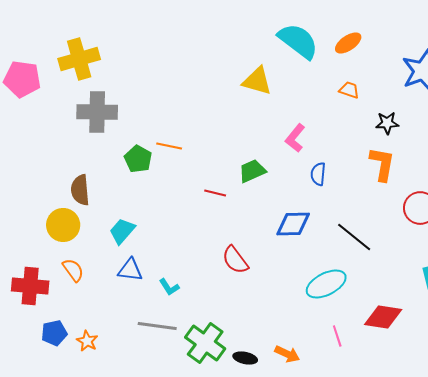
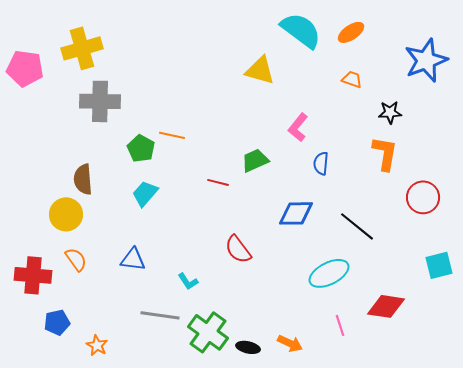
cyan trapezoid: (122, 231) -> (145, 193), moved
cyan L-shape: (169, 287) -> (188, 281), moved
orange star: (87, 341) -> (97, 345), moved

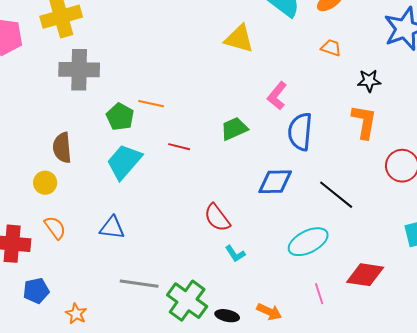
blue semicircle: (321, 163) -> (300, 132), size x1.6
red line: (218, 182) -> (179, 147), moved
cyan trapezoid: (145, 193) -> (124, 162), size x1.4
yellow circle: (66, 214) -> (45, 183), size x0.7
cyan L-shape: (188, 281) -> (235, 254), moved

